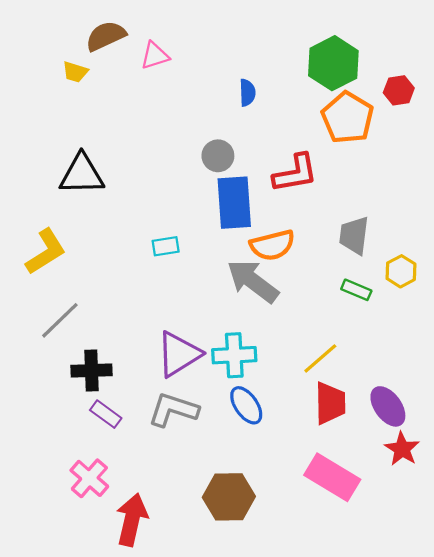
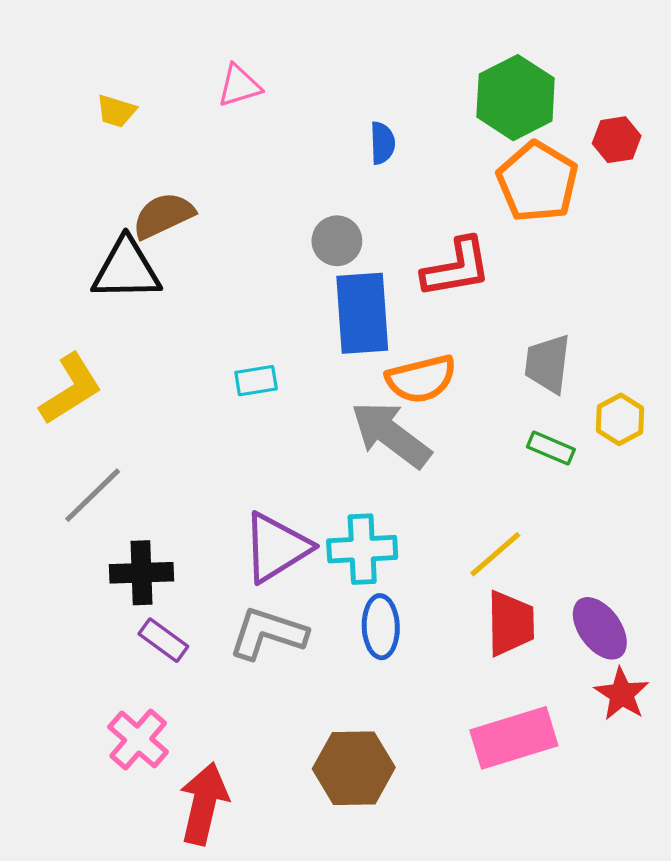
brown semicircle: (106, 36) -> (163, 215), moved
blue ellipse: (246, 405) -> (381, 627), turned 33
pink rectangle: (332, 477) -> (514, 738), turned -48

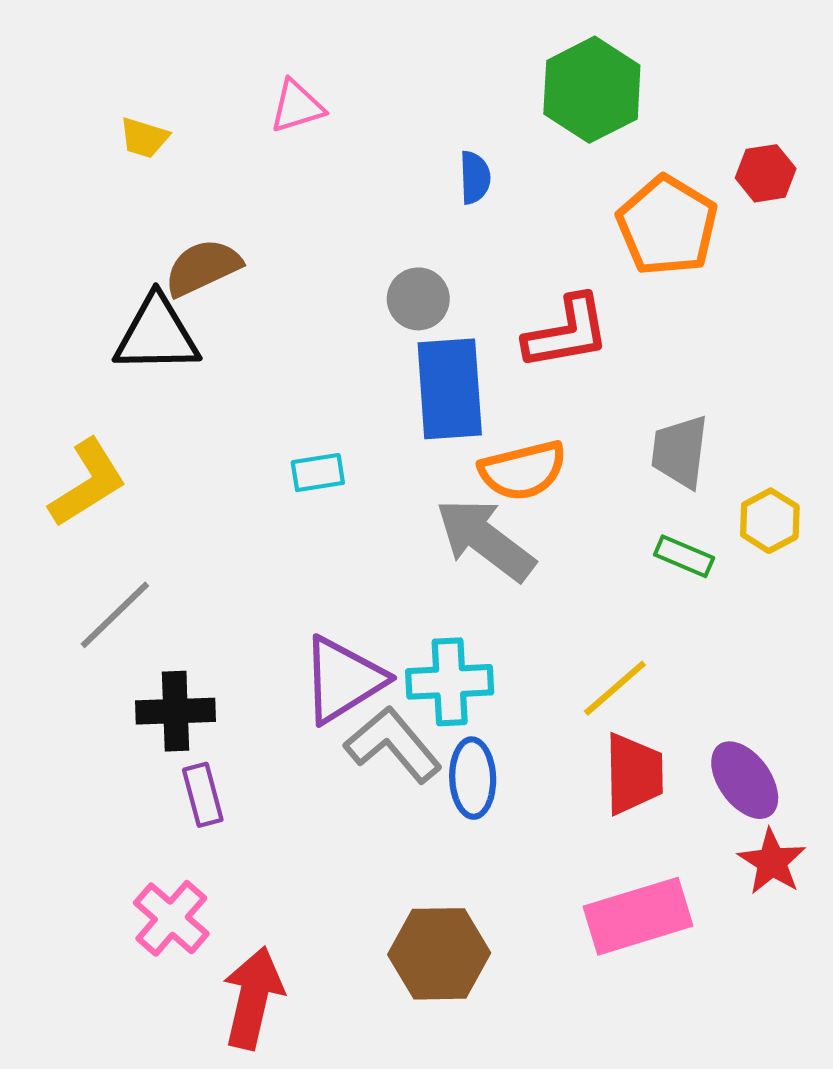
green hexagon: (516, 98) -> (592, 90), moved
gray L-shape: (268, 633) -> (393, 745), moved, turned 32
purple rectangle: (163, 640) -> (203, 795), turned 39

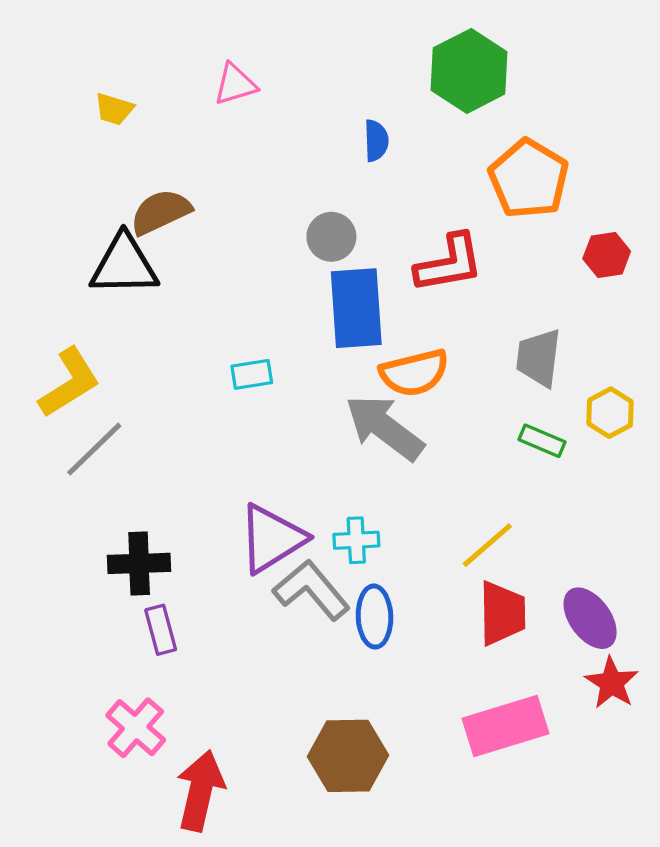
red hexagon: (766, 173) -> (607, 255), moved
gray line: (115, 615) -> (94, 449), moved
cyan cross: (450, 682) -> (356, 540), size x0.7

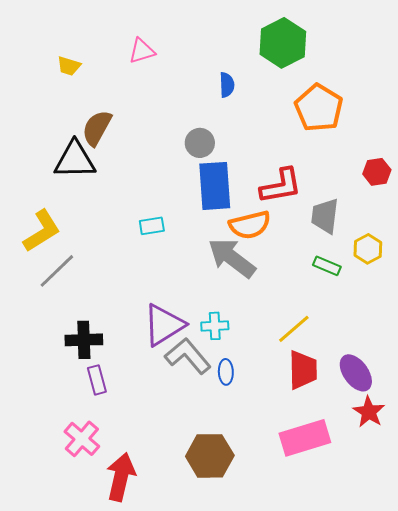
brown semicircle: (161, 212) -> (97, 128), turned -36
red hexagon: (607, 255) -> (377, 172), moved
red L-shape: (449, 263) -> (281, 186), moved
blue ellipse: (375, 617) -> (226, 372), size x0.7

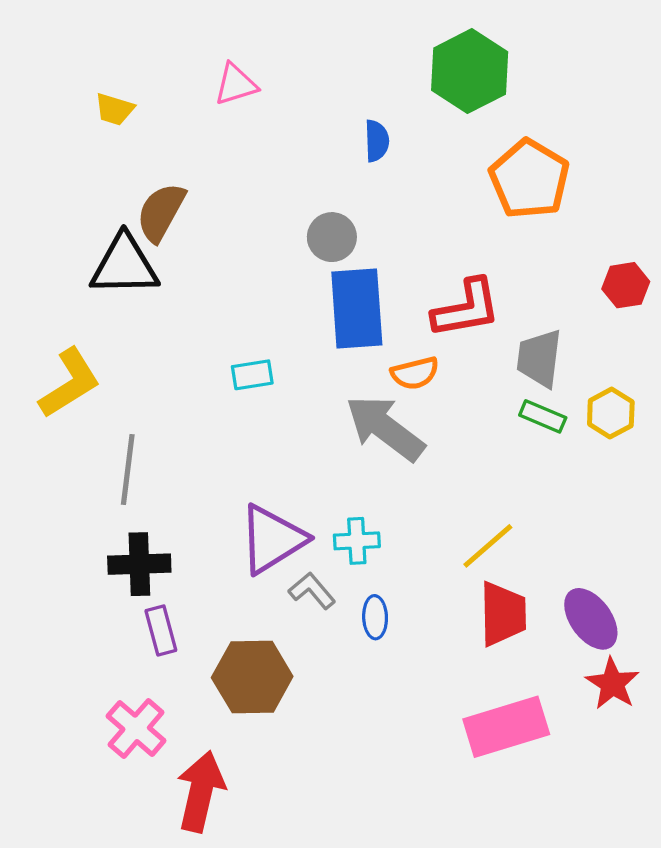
orange semicircle: (250, 225) -> (415, 373), size x0.7
green rectangle: (327, 266) -> (543, 416), moved
gray line: (57, 271) -> (128, 469), moved, turned -39
gray L-shape: (188, 356) -> (312, 591), size x0.6
brown hexagon: (210, 456) -> (252, 677), moved

